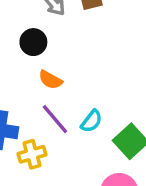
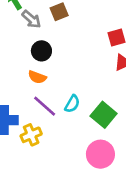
black circle: (33, 42) -> (41, 51), moved

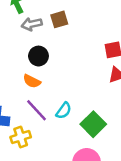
gray arrow: (31, 19) -> (32, 24), turned 120

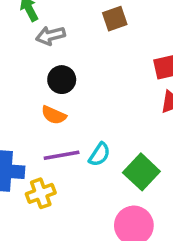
brown square: (59, 19) -> (115, 19), moved
purple line: (36, 110) -> (62, 155), turned -55

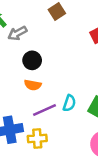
yellow cross: (41, 193) -> (37, 139), turned 30

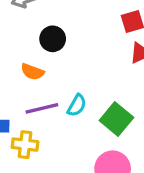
black circle: (32, 60) -> (53, 39), moved

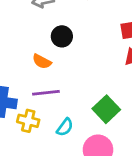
cyan semicircle: (77, 105) -> (65, 127), moved

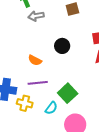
black circle: (62, 36) -> (62, 46), moved
green square: (106, 109) -> (68, 93), moved

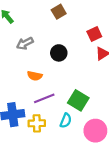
gray arrow: (36, 16) -> (25, 43), moved

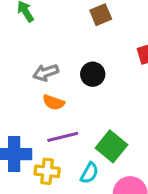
gray arrow: (25, 43) -> (46, 73), moved

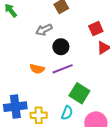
gray arrow: (46, 73) -> (44, 30), moved
purple line: (63, 137) -> (63, 69), moved

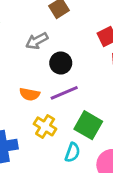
yellow cross: (39, 115) -> (45, 126), moved, turned 35

